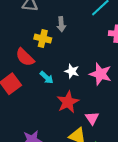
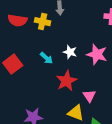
red semicircle: (25, 57) -> (18, 20), moved, turned -36

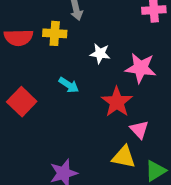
white star: (70, 52) -> (100, 53), moved
red star: (66, 81) -> (117, 102), moved

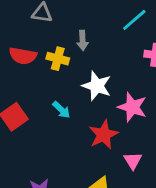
white star: (100, 53) -> (97, 86), size x1.5
pink triangle: (139, 130) -> (133, 161), moved

